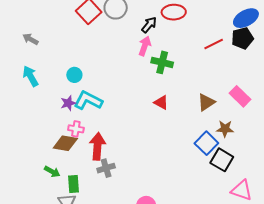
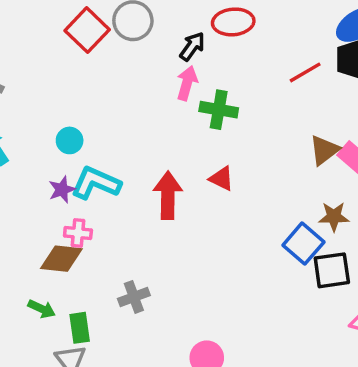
brown triangle: (206, 102) -> (324, 150), moved
red arrow: (97, 146) -> (168, 195), moved
black square: (222, 160) -> (332, 270), turned -35

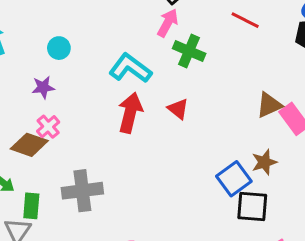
red line: (305, 72) -> (245, 20), moved, turned 44
cyan L-shape: (96, 183) -> (130, 68), moved
brown star: (334, 217) -> (264, 162), turned -30
pink cross: (78, 233) -> (48, 127), turned 30
gray cross: (134, 297) -> (82, 191), size x1.5

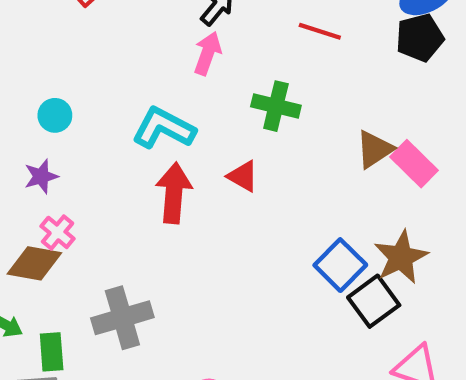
green cross: (189, 51) -> (276, 106), moved
brown star: (264, 162) -> (401, 257), moved, size x1.4
black square: (252, 207) -> (374, 301), turned -32

